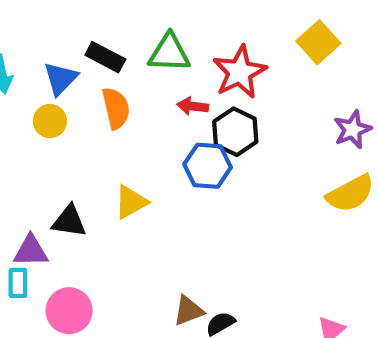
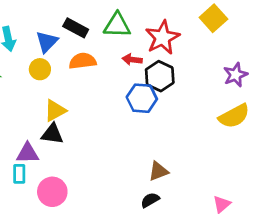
orange semicircle: (116, 108) -> (83, 61), turned -84
yellow triangle: (131, 202) -> (55, 111), moved
brown triangle: (188, 311) -> (158, 171), moved

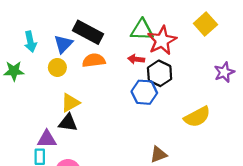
green triangle: (117, 25) -> (142, 30), moved
black rectangle: (76, 28) -> (88, 32), size x1.4
yellow semicircle: (234, 116) -> (197, 117), moved

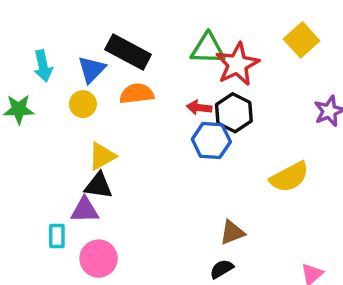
red arrow: (136, 59) -> (199, 108), moved
purple triangle: (47, 139) -> (85, 210), moved

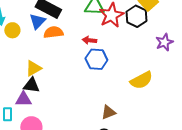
blue triangle: (92, 69) -> (37, 21), moved
yellow circle: (83, 104) -> (12, 30), moved
black hexagon: (234, 113) -> (136, 16), moved

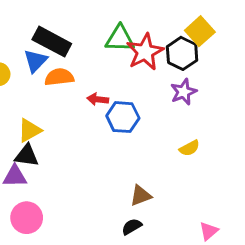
red arrow: (89, 40) -> (98, 99), moved
purple star: (164, 42) -> (184, 92), moved
yellow semicircle: (141, 80) -> (189, 148), size x0.6

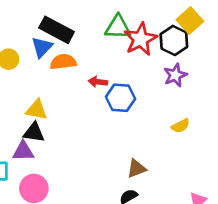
yellow triangle: (30, 130) -> (37, 110), turned 40

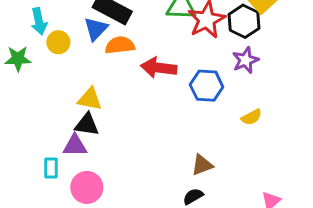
red arrow: (98, 82) -> (159, 68), size x1.6
blue hexagon: (121, 98) -> (207, 86), moved

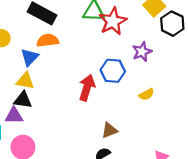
black hexagon: (244, 21) -> (172, 24), moved
blue triangle: (96, 29) -> (30, 57), moved
red arrow: (159, 68) -> (87, 88), moved, turned 100

